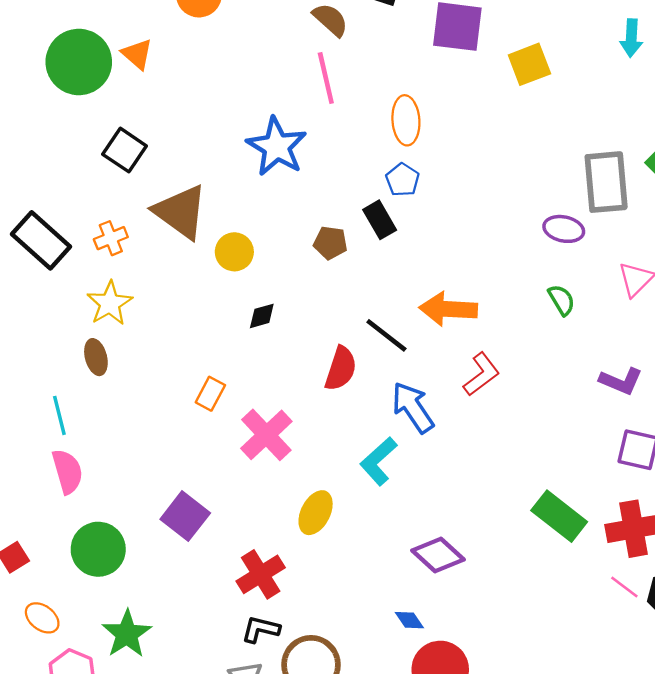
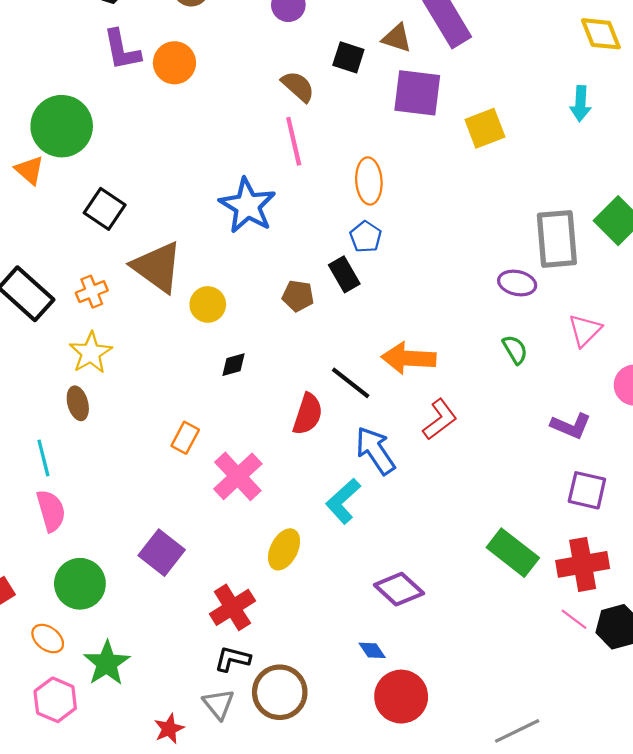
orange triangle: (137, 54) -> (29, 170), moved
orange ellipse: (42, 618) -> (48, 639), moved

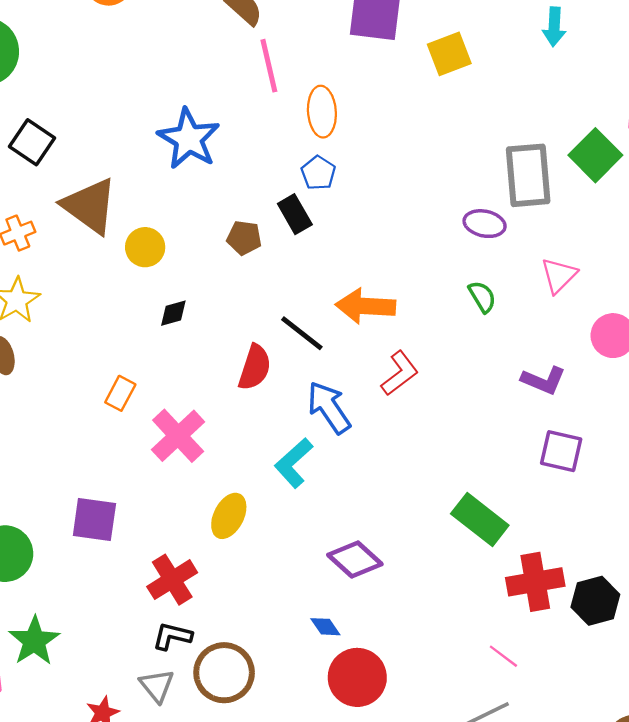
pink line: (294, 141) -> (269, 66), moved
purple square: (162, 553) -> (94, 519), turned -30
red cross: (583, 564) -> (535, 582), moved
pink line: (574, 619) -> (503, 656), moved

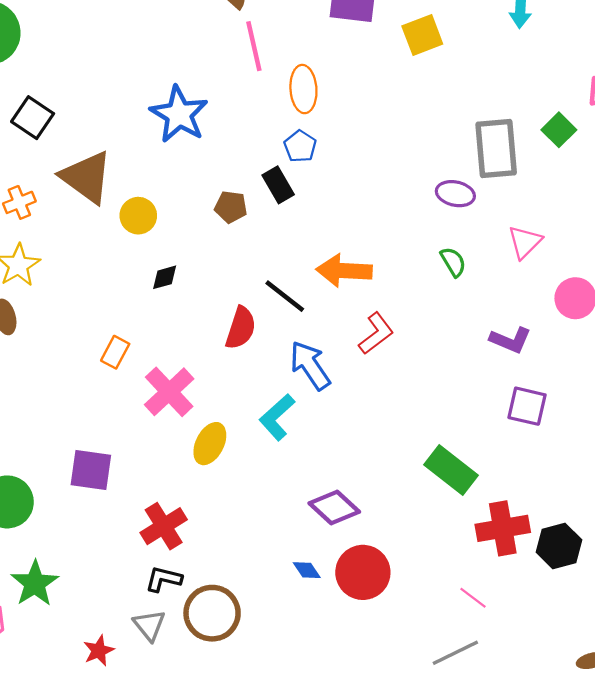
green square: (595, 155) -> (559, 130), size x0.7
yellow ellipse: (229, 516) -> (210, 444), moved
red circle: (357, 677) -> (363, 572), moved

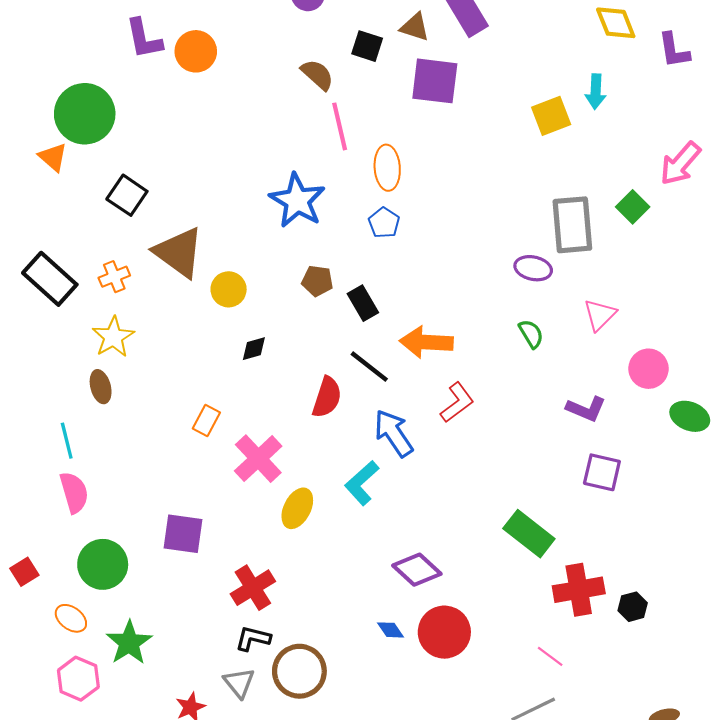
yellow square: (422, 35) -> (551, 116), moved
blue star: (179, 114) -> (297, 200), moved
black rectangle: (278, 185) -> (363, 303), moved
black hexagon: (559, 546) -> (633, 607), size x0.7

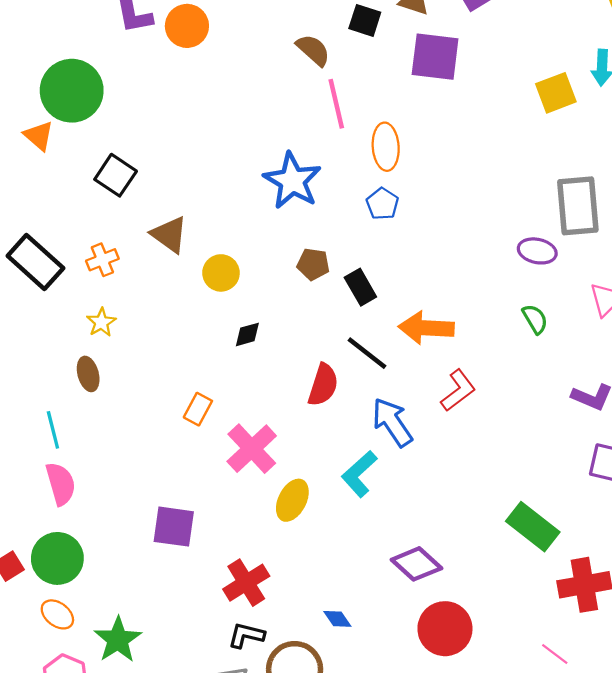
brown triangle: (179, 252) -> (169, 235), size x0.7
yellow star: (113, 337) -> (101, 322), size x0.7
green circle: (103, 564) -> (57, 558), moved
blue diamond: (390, 630) -> (337, 619), moved

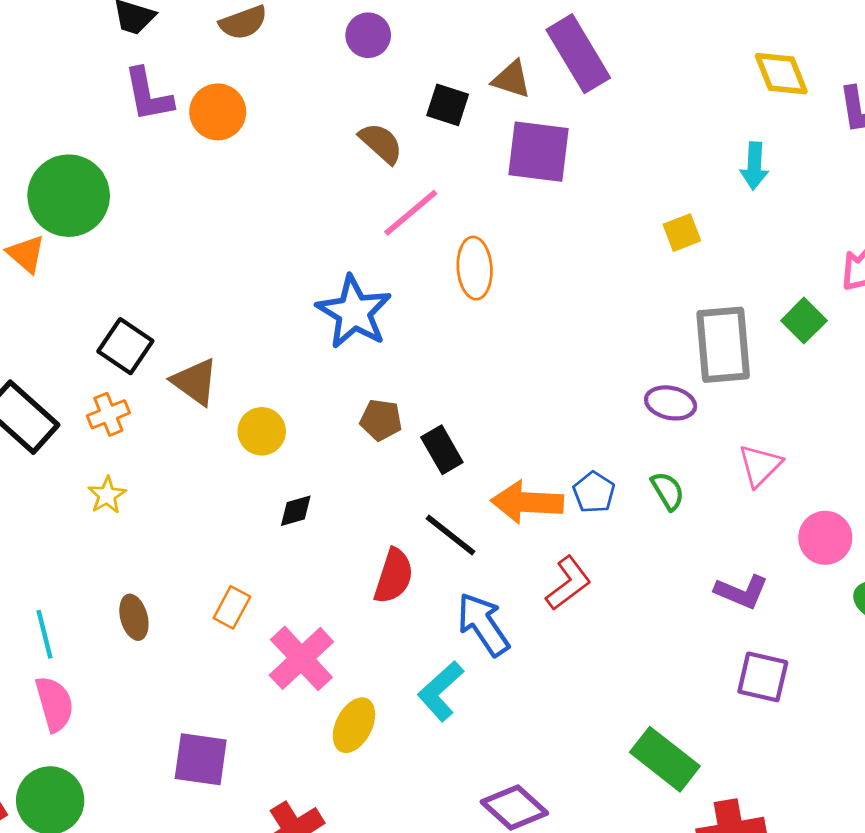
yellow square: (556, 93) -> (682, 233), moved, size x0.7
pink line: (336, 104) -> (411, 213), turned 63
black square: (116, 175) -> (125, 346), moved
blue pentagon: (382, 204) -> (594, 492), moved
brown ellipse: (88, 374) -> (134, 617), moved

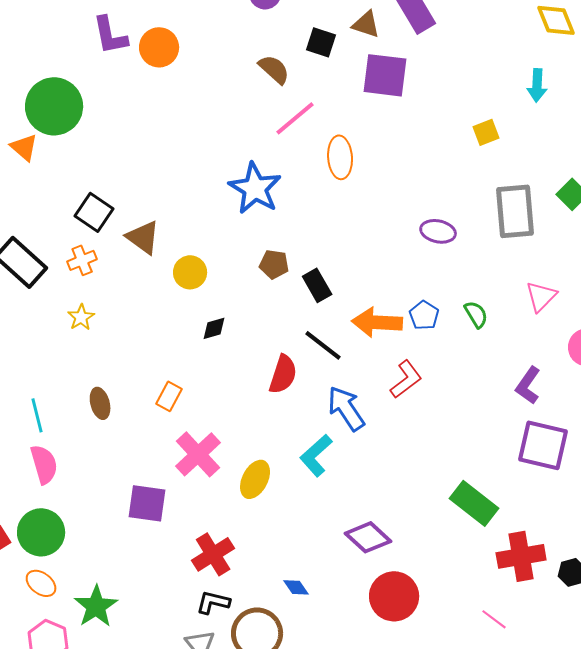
purple ellipse: (671, 403) -> (438, 231), moved
purple L-shape: (742, 592) -> (528, 385), turned 102
pink cross: (301, 658) -> (198, 454), moved
purple square: (763, 677) -> (543, 445), size x1.4

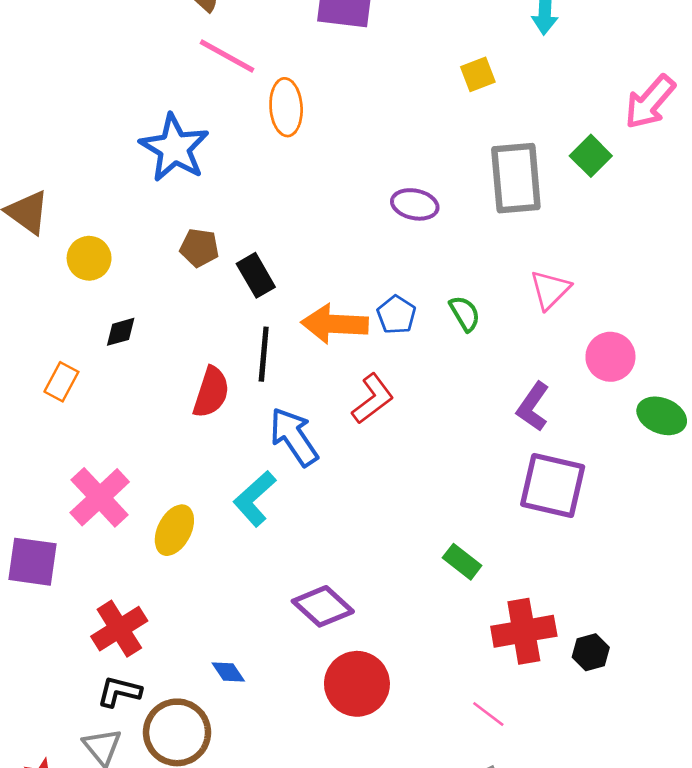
pink line: (295, 118) -> (227, 56), turned 69
black line: (323, 345) -> (264, 354), turned 57
orange rectangle: (169, 396) -> (61, 382), moved
green rectangle: (474, 503) -> (462, 562), size x0.6

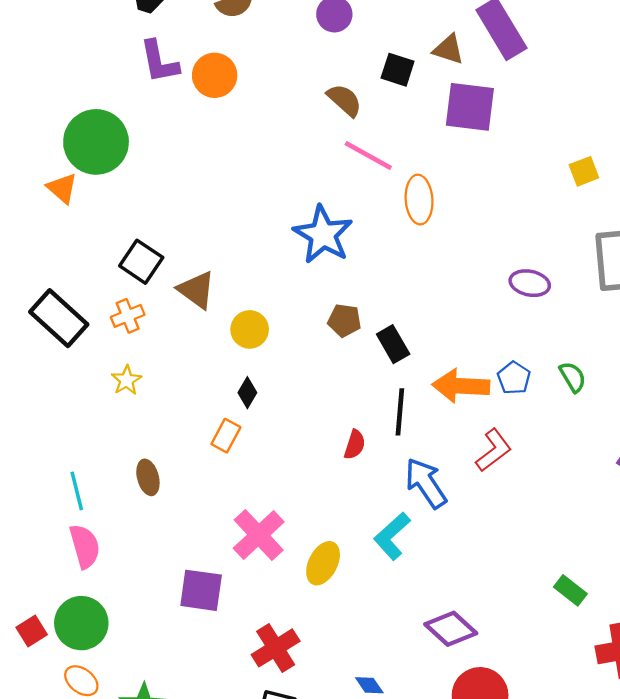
black diamond: (121, 332) -> (247, 393), moved, turned -44
red semicircle: (211, 392) -> (355, 445), size x0.7

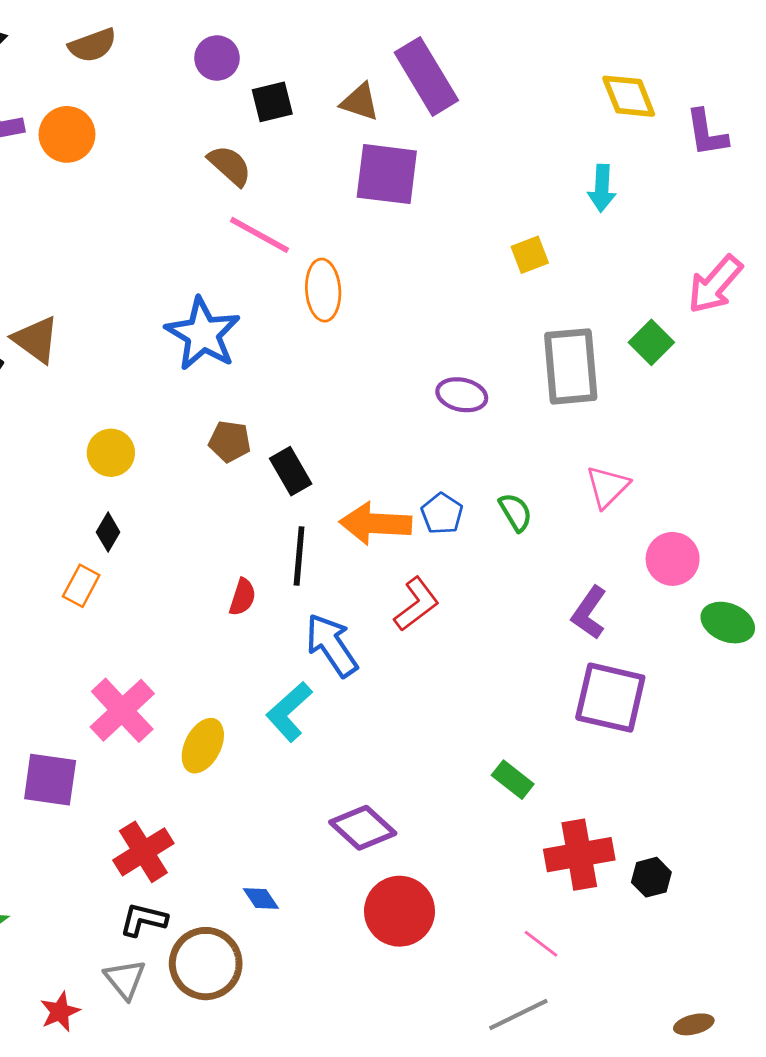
black square: (398, 70) -> (272, 102), moved, turned -32
brown triangle: (197, 290) -> (36, 340), moved

